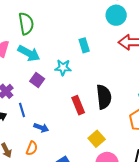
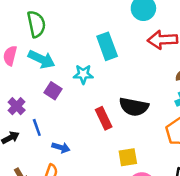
cyan rectangle: (84, 45) -> (107, 46), size x1.5
black semicircle: (104, 97) -> (134, 107), turned 110
yellow square: (97, 139) -> (128, 157), turned 35

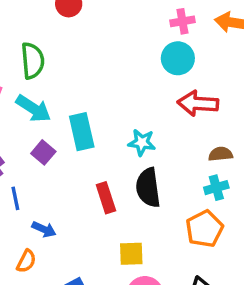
cyan rectangle: (107, 46) -> (82, 132), moved
cyan star: (83, 74) -> (142, 143), moved
black semicircle: (134, 107) -> (148, 188), turned 64

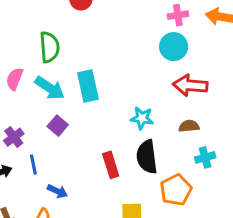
cyan rectangle: (82, 132) -> (88, 86), moved
brown semicircle: (221, 154) -> (189, 126), moved
orange pentagon: (204, 229) -> (176, 190), moved

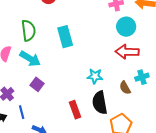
cyan circle: (174, 47) -> (126, 27), moved
cyan rectangle: (88, 86) -> (65, 37), moved
brown semicircle: (189, 126) -> (125, 88), moved, turned -112
cyan cross: (205, 157) -> (142, 77), moved

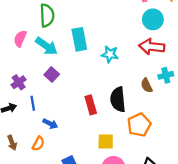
cyan rectangle: (65, 37) -> (79, 39), moved
cyan star: (95, 76) -> (110, 54), moved

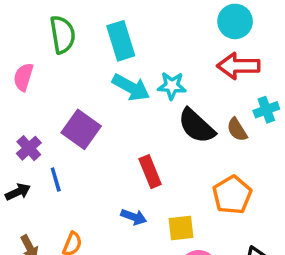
cyan rectangle: (79, 39) -> (121, 41), moved
cyan arrow: (46, 46) -> (131, 87), moved
purple square: (52, 74) -> (81, 129), size x1.5
black semicircle: (118, 99) -> (196, 126), moved, turned -35
blue arrow: (50, 124) -> (134, 217), moved

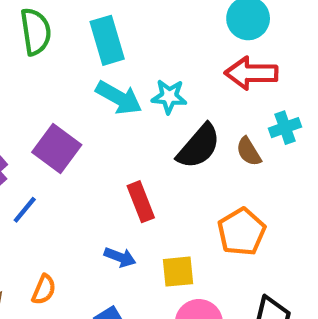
black semicircle: (196, 126) -> (199, 146), turned -93
blue line: (56, 180) -> (25, 210), turned 55

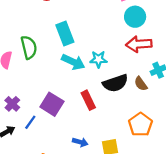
green semicircle: (36, 32) -> (29, 47), moved
black semicircle: (199, 146) -> (115, 83), turned 35
purple square: (57, 149) -> (52, 104), moved
red rectangle: (141, 202) -> (88, 100), moved

